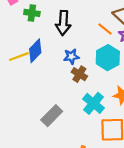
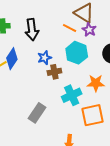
brown cross: (79, 74) -> (54, 72), turned -32
cyan cross: (93, 103) -> (72, 95), turned 36

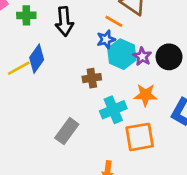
purple star: (89, 30) -> (142, 56), moved
blue star: (45, 58) -> (106, 39), moved

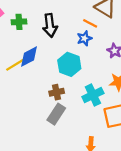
cyan hexagon: (122, 54) -> (69, 64), moved
blue diamond: (37, 59) -> (29, 57), turned 30
brown cross: (92, 78) -> (57, 92), moved

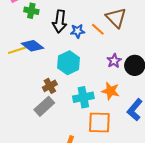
blue star: (84, 38) -> (78, 31), moved
blue diamond: (29, 57) -> (32, 46), turned 50
brown cross: (57, 92) -> (50, 86), turned -32

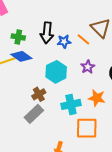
green cross: (31, 11) -> (18, 37), moved
purple star: (114, 61) -> (88, 67), moved

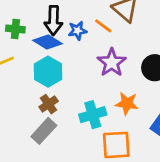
blue diamond: (21, 56) -> (47, 42), moved
purple star: (88, 67) -> (112, 63), size x1.5
cyan hexagon: (56, 72) -> (48, 72), moved

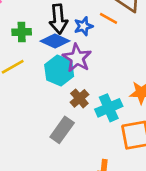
purple star: (112, 63) -> (77, 58), moved
brown cross: (49, 104) -> (79, 98), moved

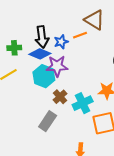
orange line: (108, 18) -> (80, 35), turned -48
purple star: (77, 58) -> (57, 66), turned -30

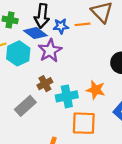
purple star: (57, 66) -> (50, 51), turned 30
cyan hexagon: (44, 76) -> (18, 53), moved

